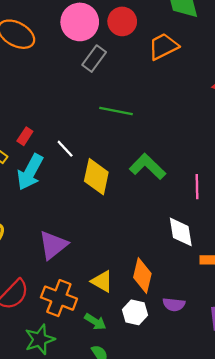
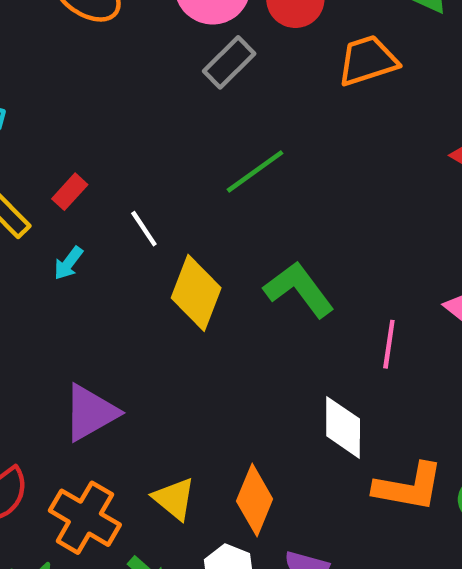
green line: (116, 111) -> (255, 171), turned -56
cyan arrow: (30, 172) -> (68, 263), size x0.5

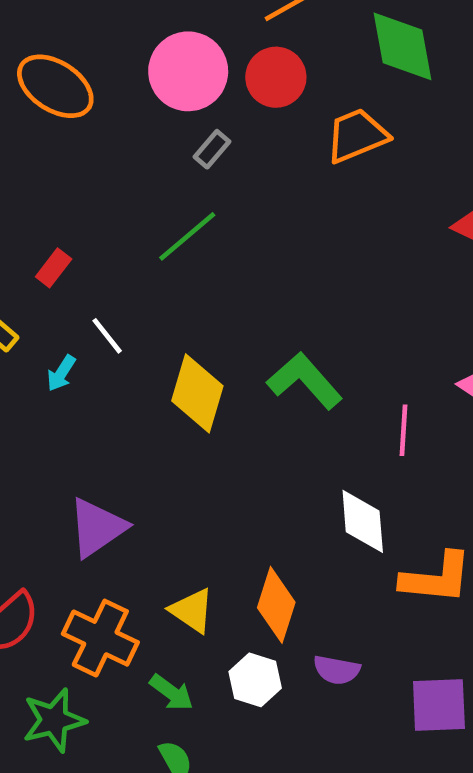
gray rectangle: (229, 62) -> (212, 149), size x0.7
green line: (255, 171) -> (187, 236), moved
red rectangle: (70, 192) -> (54, 268), moved
white line: (144, 229) -> (107, 336), moved

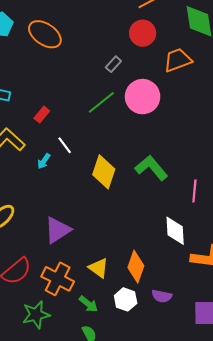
pink circle: (188, 71) -> (143, 97), moved

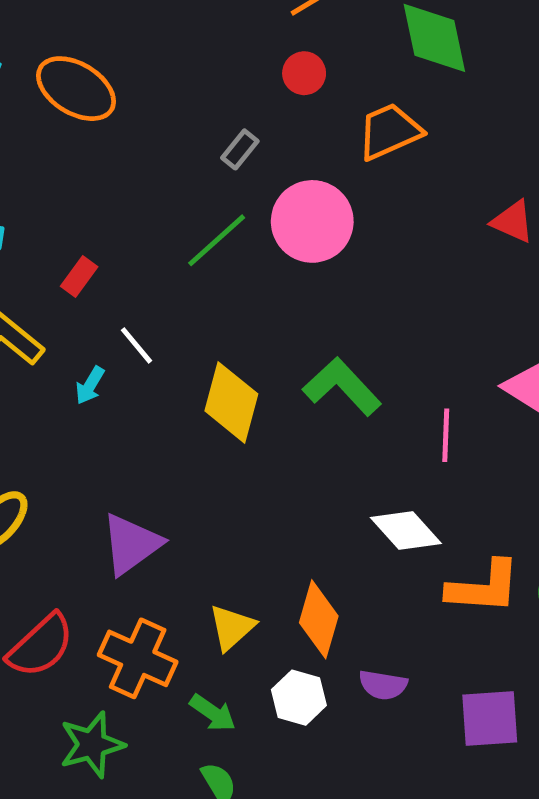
red circle: (143, 33) -> (304, 73), size x0.7
white diamond: (175, 231) -> (406, 531), turned -36
yellow triangle: (99, 268) -> (232, 627), turned 45

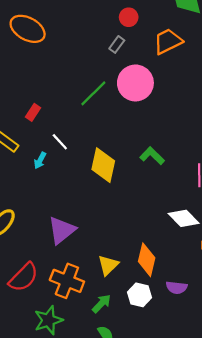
gray rectangle: (240, 149) -> (117, 44), moved
green L-shape: (342, 387) -> (152, 156), size x0.7
green arrow: (213, 713) -> (101, 304), turned -78

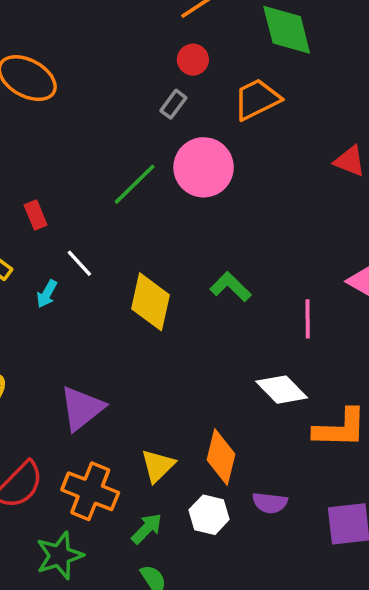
red rectangle: (33, 112) -> (36, 215), turned -56

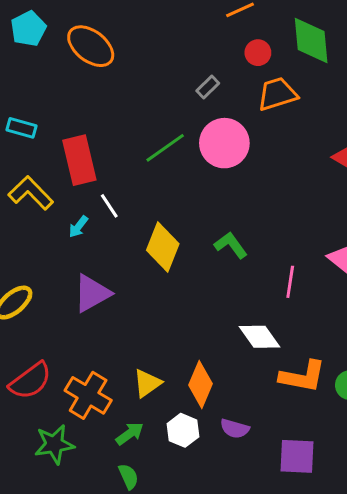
red circle: (193, 60) -> (258, 53), moved
red rectangle: (36, 215) -> (79, 160), size x2.0
purple triangle: (82, 408) -> (92, 293), moved

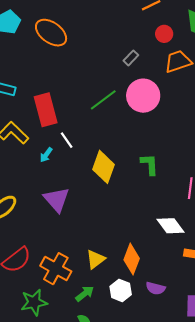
green L-shape: (231, 245) -> (149, 164), turned 35
purple triangle: (92, 293) -> (57, 200), turned -40

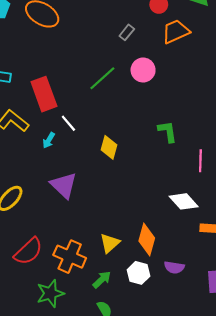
pink circle: (143, 96) -> (143, 70), size x0.7
green L-shape: (149, 164) -> (168, 132), moved
yellow diamond: (104, 167) -> (109, 147), size x0.7

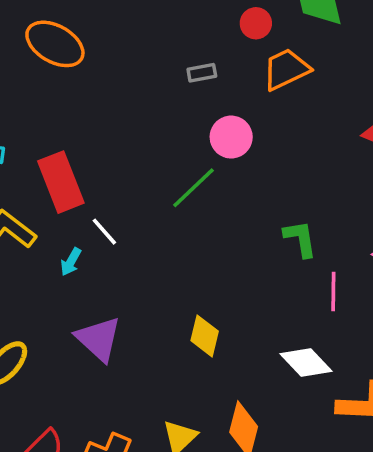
gray rectangle: (127, 32) -> (202, 73), turned 42
green line: (102, 78) -> (193, 188), moved
green L-shape: (168, 132) -> (300, 239), moved
yellow diamond: (109, 147) -> (205, 336), moved

